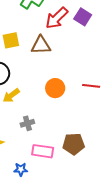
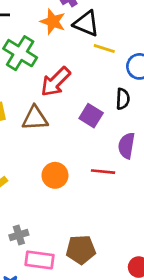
purple square: (83, 17) -> (91, 116), moved
gray cross: (27, 123) -> (19, 235), moved

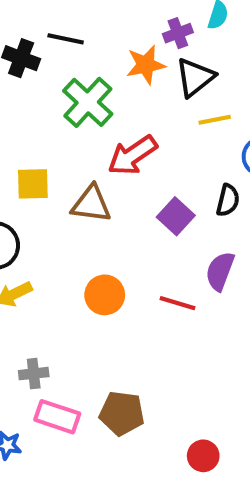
orange star: (53, 22) -> (146, 65), turned 30
black triangle: (86, 23) -> (195, 77), turned 48
yellow line: (104, 48) -> (215, 120), turned -40

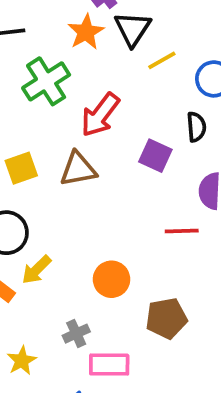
green cross: (88, 102) -> (46, 81), turned 33
orange circle: (105, 295) -> (112, 279), moved
brown pentagon: (122, 413) -> (166, 318), moved

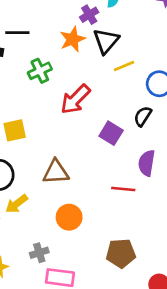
green cross: (46, 81) -> (40, 71), size x0.7
black semicircle: (196, 127) -> (143, 116), turned -150
brown triangle: (78, 169) -> (56, 172), moved
brown pentagon: (166, 318) -> (121, 253), moved

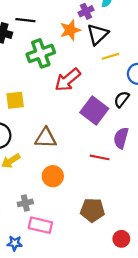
green cross: (40, 71) -> (41, 53), size x1.4
purple square: (111, 133) -> (94, 111), size x1.4

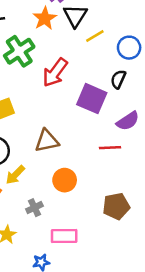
purple semicircle: (121, 138) -> (128, 121), turned -125
gray cross: (25, 203) -> (34, 208), moved

